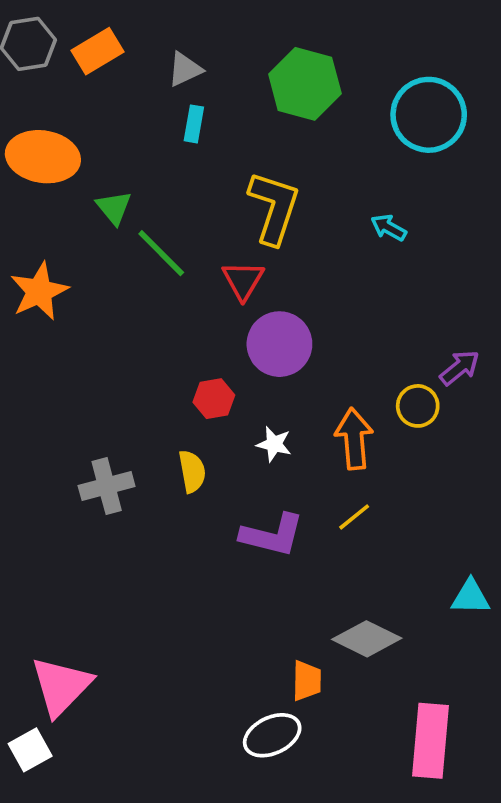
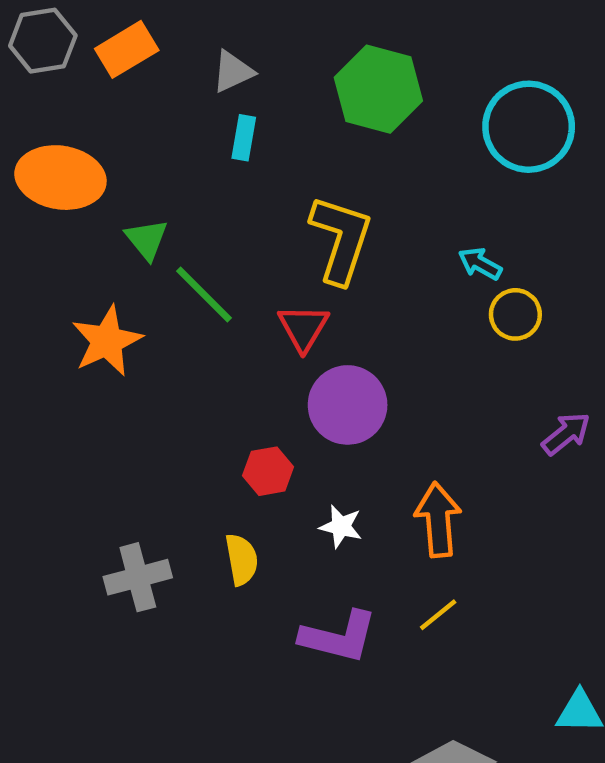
orange star: (39, 291) -> (107, 341), moved
yellow circle: (418, 406) -> (515, 314), moved

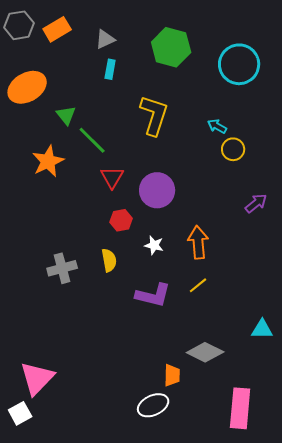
orange ellipse: (60, 178) -> (27, 87), turned -39
red triangle: (303, 328) -> (112, 177), moved

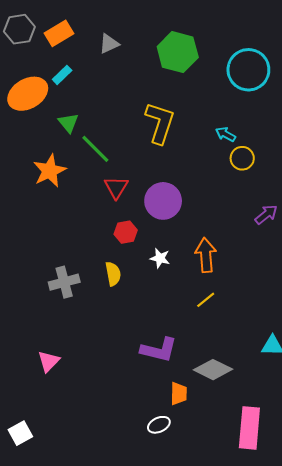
cyan rectangle: (110, 69) -> (62, 75), moved, turned 36
purple L-shape: (153, 295) -> (159, 350), moved
pink triangle: (37, 378) -> (49, 361), moved, size x0.6
white ellipse: (153, 405) -> (159, 425), size x0.7

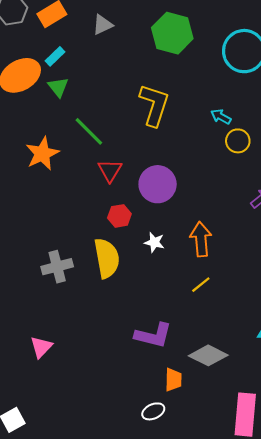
green triangle: (68, 123) -> (58, 87), moved
yellow semicircle: (113, 274) -> (107, 258), size x1.6

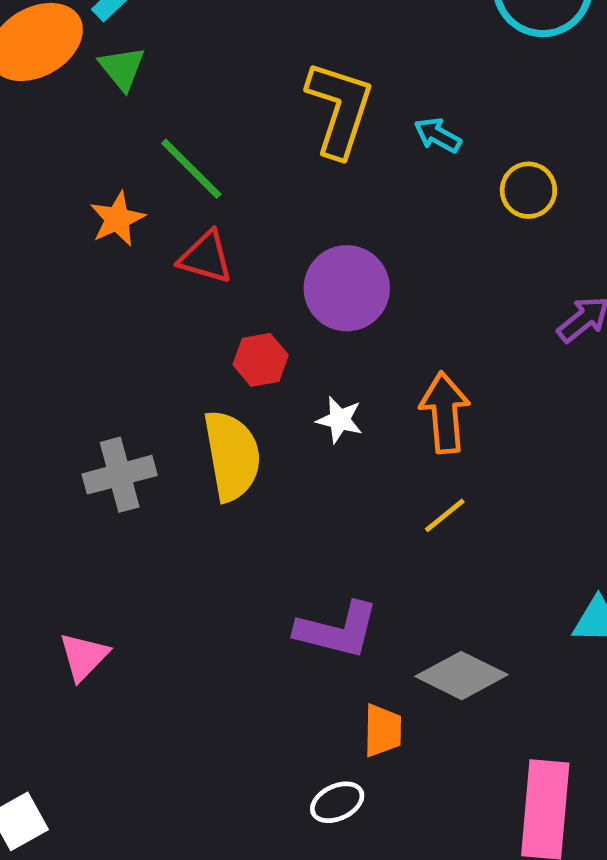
cyan arrow: (221, 117) -> (438, 135), moved
orange star: (42, 154) -> (117, 219), moved, size x0.7
red triangle: (110, 170) -> (206, 257), moved, turned -45

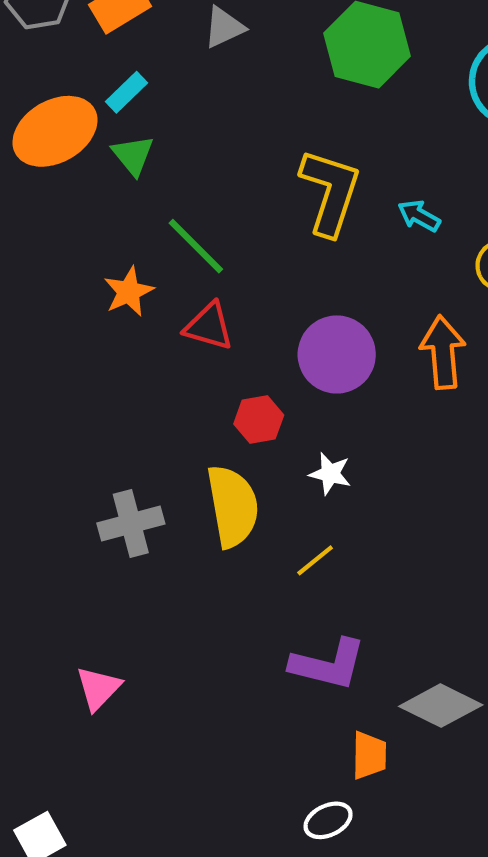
orange arrow: (445, 413) -> (443, 352), moved
yellow line: (445, 515) -> (315, 560), moved

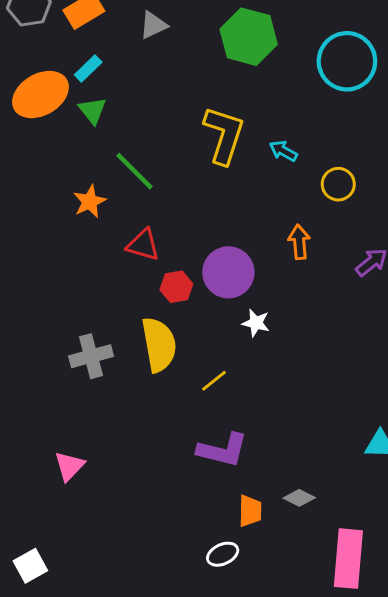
red triangle: (209, 326) -> (143, 245), moved
orange arrow: (443, 352) -> (299, 242), size x0.7
purple circle: (337, 354) -> (228, 272), moved
white star: (330, 474) -> (256, 323), moved
gray diamond: (441, 706) -> (299, 498), moved, size x0.6

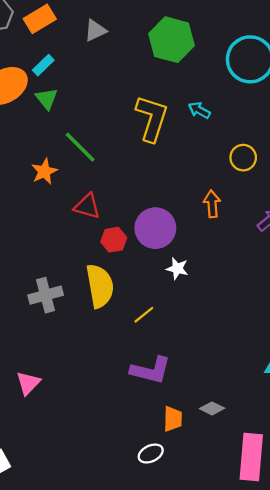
cyan arrow: (283, 151) -> (199, 110), moved

